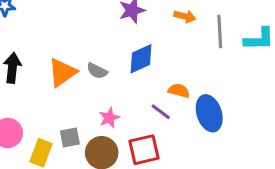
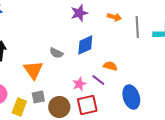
orange triangle: (62, 72) -> (33, 70), moved, turned -30
blue ellipse: (209, 113) -> (131, 97), moved
pink star: (109, 118) -> (79, 84), moved

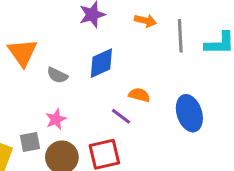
orange triangle: (33, 70) -> (22, 52), moved
pink star: (79, 84) -> (56, 119), moved
blue ellipse: (131, 97) -> (189, 113), moved

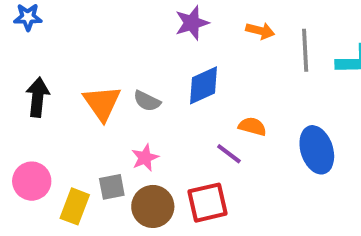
orange triangle: (22, 52) -> (102, 103), moved

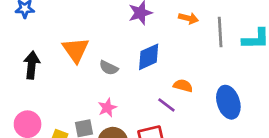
orange triangle: (102, 103) -> (76, 50), moved

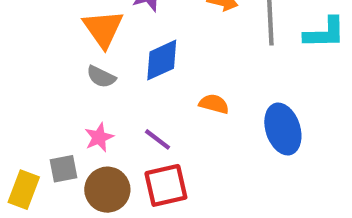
orange triangle: (76, 50) -> (103, 29), moved
purple line: (166, 105) -> (158, 139), moved

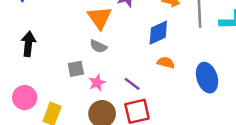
blue diamond: (162, 60) -> (158, 33), moved
gray square: (63, 169) -> (76, 69), moved

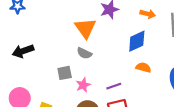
black arrow: (28, 44) -> (23, 51), turned -115
purple line: (132, 84) -> (114, 86), turned -56

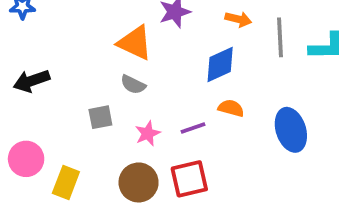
orange triangle: (85, 28) -> (135, 43), turned -30
pink star: (83, 85) -> (148, 133), moved
purple line: (114, 86) -> (193, 128), moved

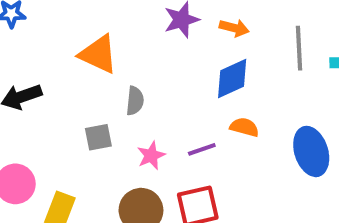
orange arrow: (238, 19) -> (234, 28), moved
orange triangle: (135, 43) -> (98, 54), moved
gray semicircle: (133, 85) -> (135, 101), turned -110

